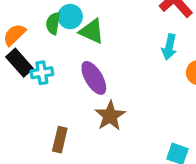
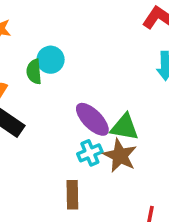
green triangle: (92, 31) -> (125, 127), moved
cyan cross: (42, 73) -> (90, 153), moved

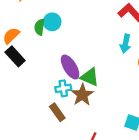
brown rectangle: (72, 195) -> (57, 112), moved, turned -48

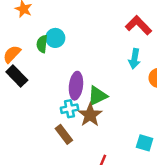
purple ellipse: (70, 67) -> (76, 86), turned 40
green triangle: (90, 77) -> (97, 96), turned -48

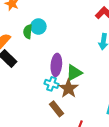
cyan cross: (69, 109) -> (52, 84), turned 32
brown rectangle: (64, 134) -> (56, 109), moved

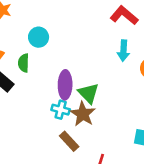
green semicircle: (28, 32) -> (24, 63), moved
green triangle: (74, 73) -> (88, 93), turned -42

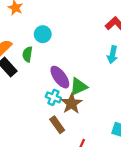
purple ellipse: (65, 85) -> (60, 77), turned -45
green triangle: (88, 93) -> (79, 87), turned 42

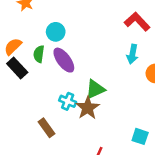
purple ellipse: (60, 77) -> (64, 60), moved
brown rectangle: (57, 125) -> (47, 128), moved

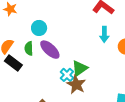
cyan cross: (68, 101) -> (67, 75), moved, turned 32

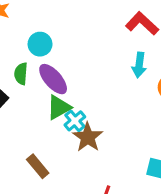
green triangle: (80, 68) -> (59, 107), moved

